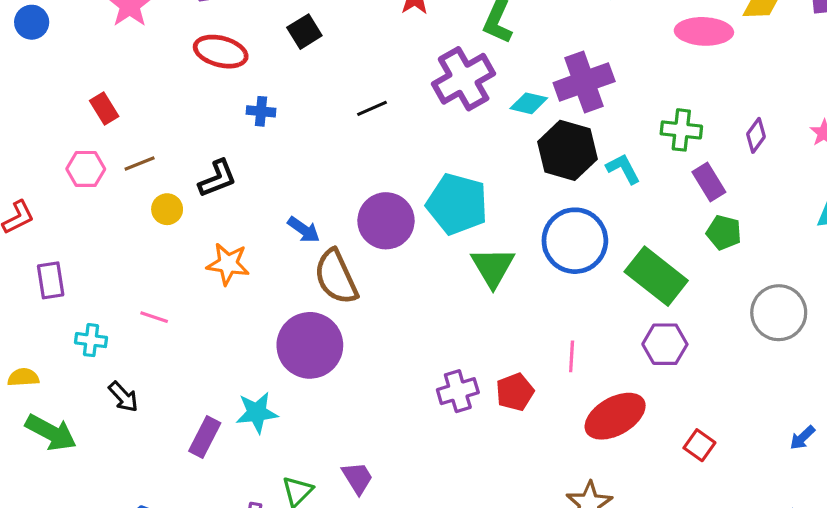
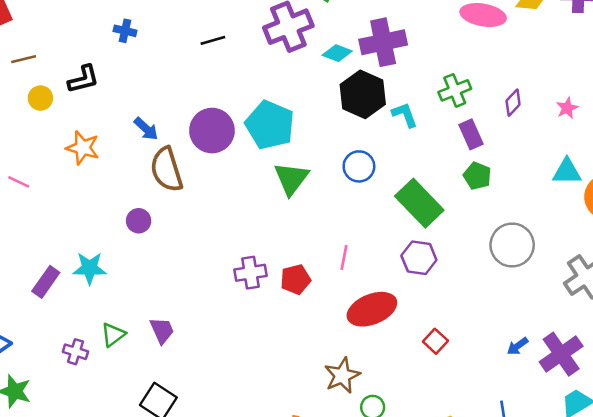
green cross: (681, 130) -> (455, 90), turned -36
blue circle: (575, 241) -> (359, 166), size x0.6
purple circle: (310, 345) -> (139, 221), size x0.5

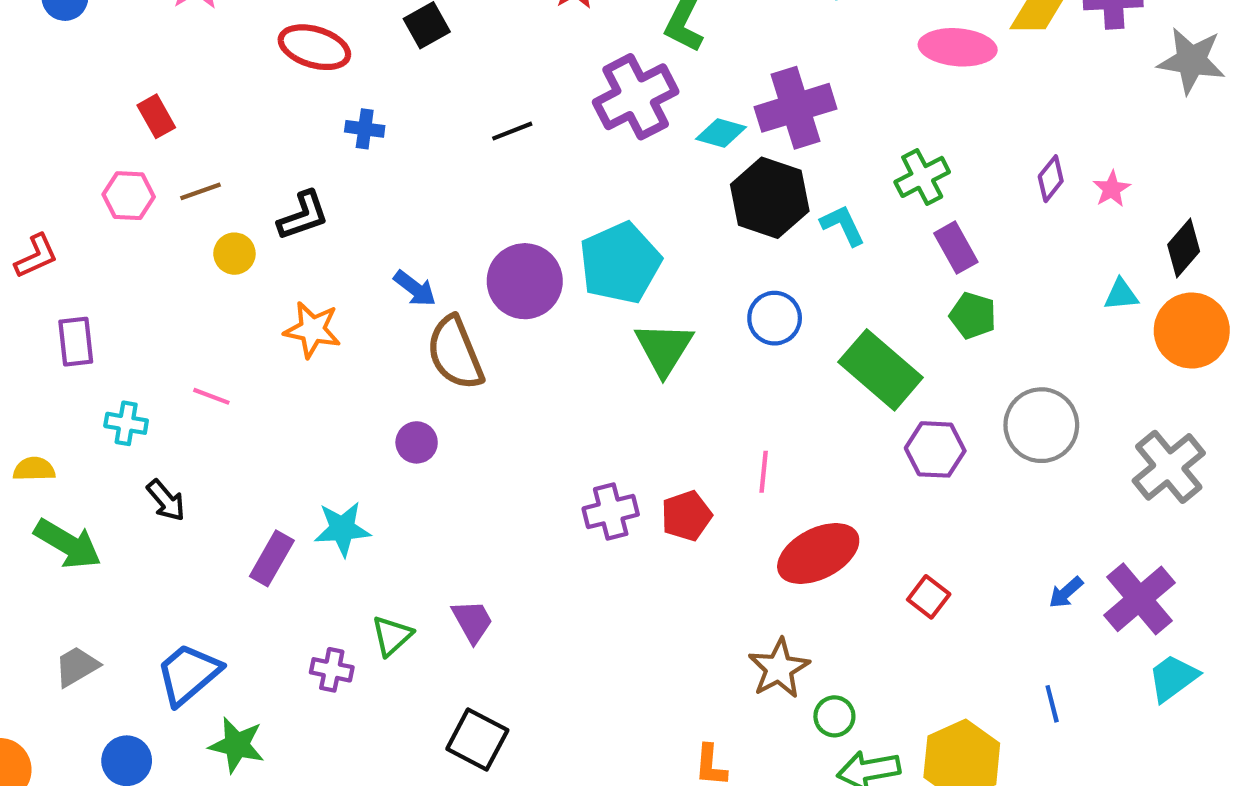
purple diamond: (513, 103) -> (1051, 179), moved
cyan pentagon: (270, 125) -> (620, 263), turned 30
cyan triangle: (567, 172) -> (1121, 295), size x0.7
purple hexagon: (419, 258) -> (935, 449), moved

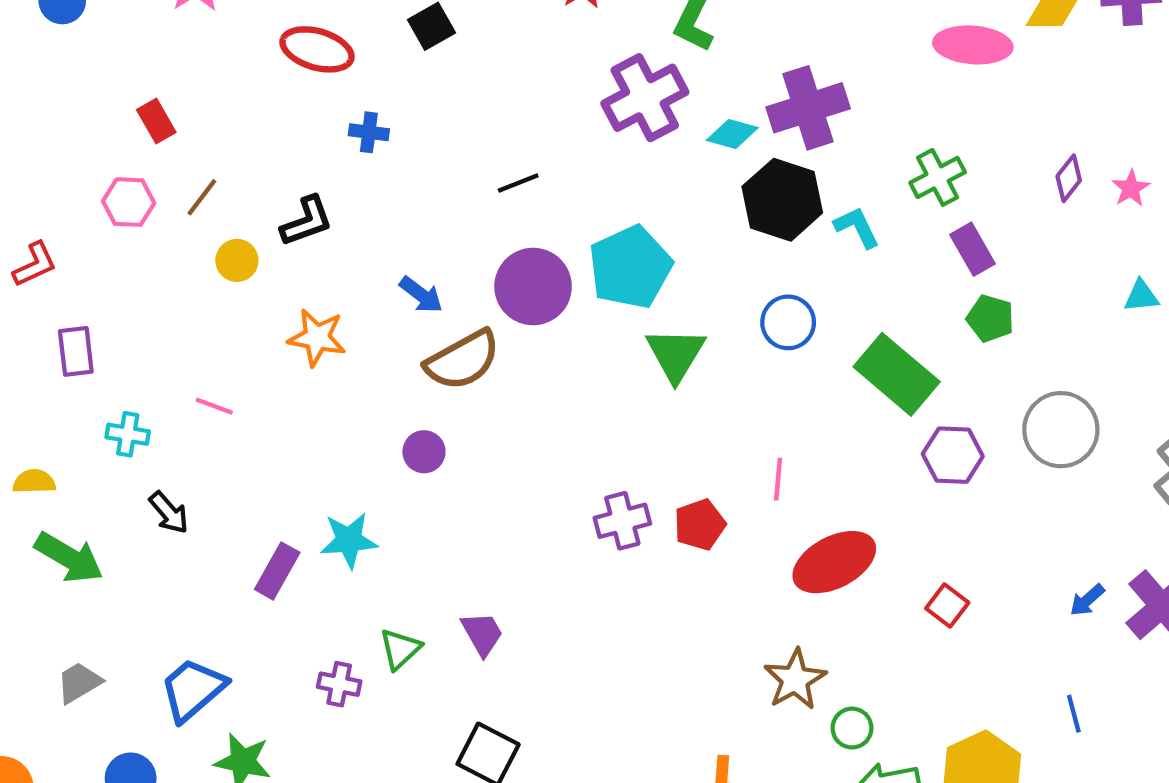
black line: (512, 131) -> (518, 183), moved
brown line: (200, 191) -> (202, 197), turned -33
brown semicircle: (455, 353) -> (463, 360), turned -96

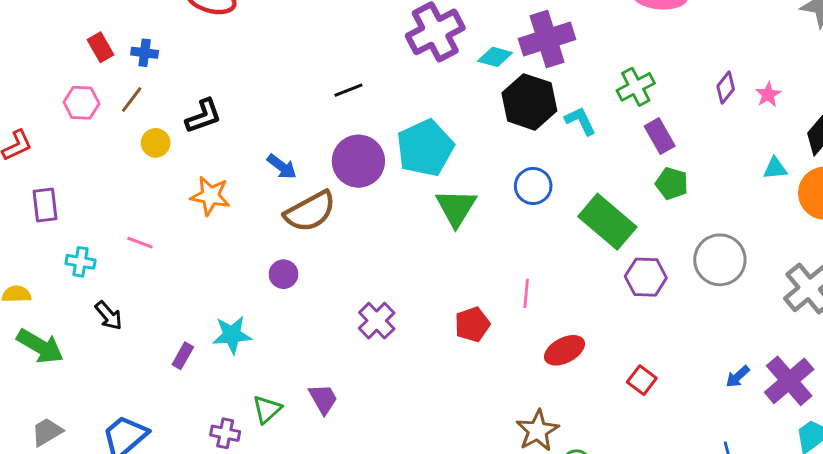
blue cross: (369, 132) -> (145, 53), moved
purple cross: (622, 521) -> (377, 321), moved, turned -30
red ellipse: (834, 562) -> (564, 350), size x0.7
purple rectangle: (277, 571) -> (183, 356), size x0.7

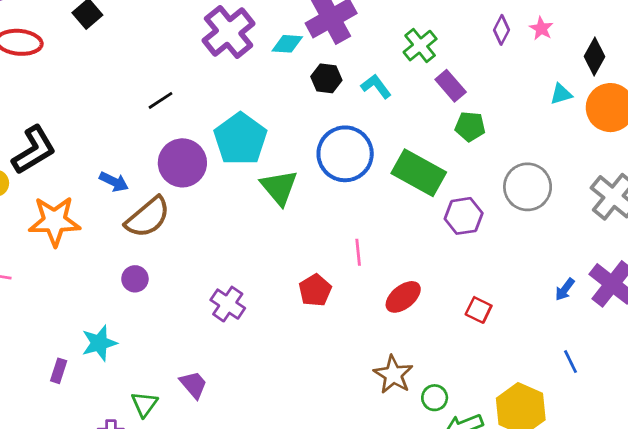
black hexagon: (529, 102) -> (326, 78), size x0.6
black L-shape: (203, 116) -> (34, 150), size x1.4
blue circle: (533, 186) -> (345, 154), size x1.6
orange star: (210, 196) -> (55, 221), size x1.4

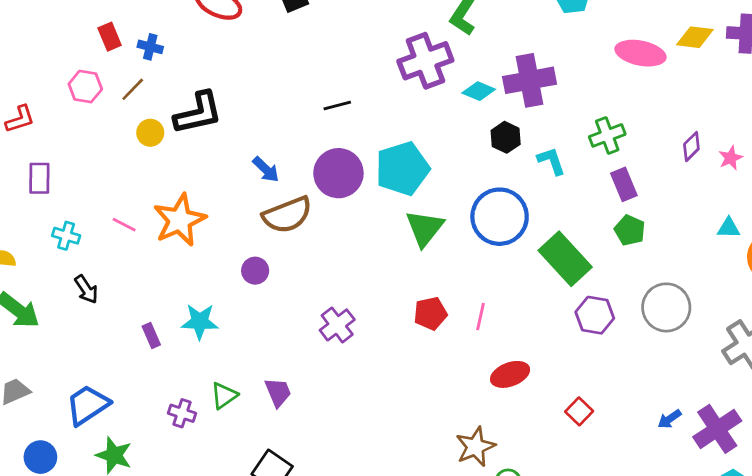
orange star: (55, 221) -> (180, 220), moved, turned 30
red pentagon: (315, 290) -> (430, 313), moved
purple rectangle: (59, 371) -> (151, 336), turned -60

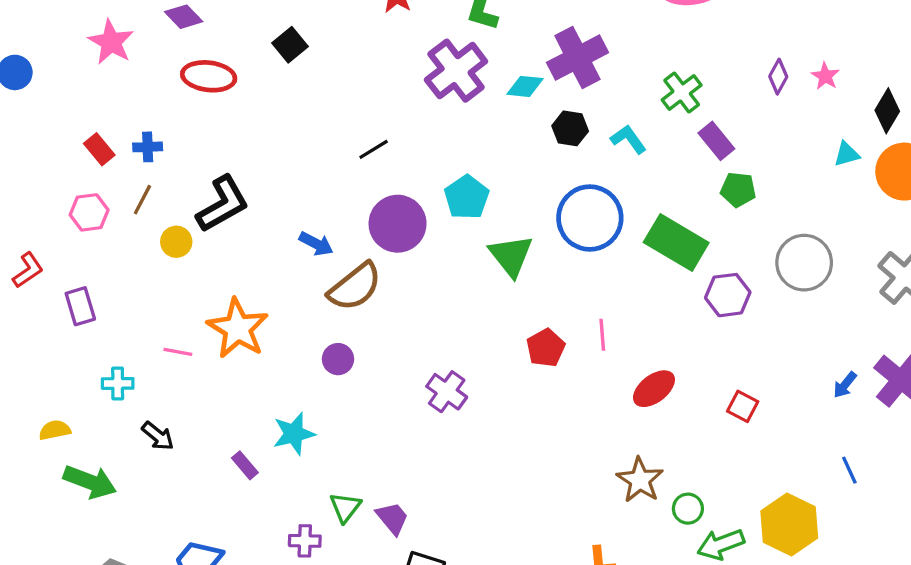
cyan pentagon: (402, 169) -> (467, 197), size x0.7
purple rectangle: (39, 178) -> (80, 306), moved
purple trapezoid: (278, 392) -> (392, 518), moved

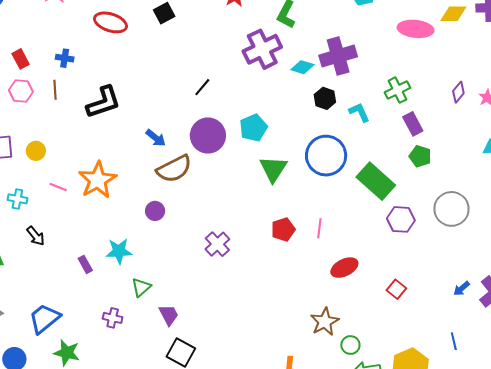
red rectangle: (99, 149) -> (21, 59), moved
black line: (374, 149) -> (202, 87), turned -30
brown line: (142, 200) -> (55, 90), turned -42
yellow circle: (176, 242) -> (36, 151), moved
green triangle: (345, 507) -> (141, 287), moved

